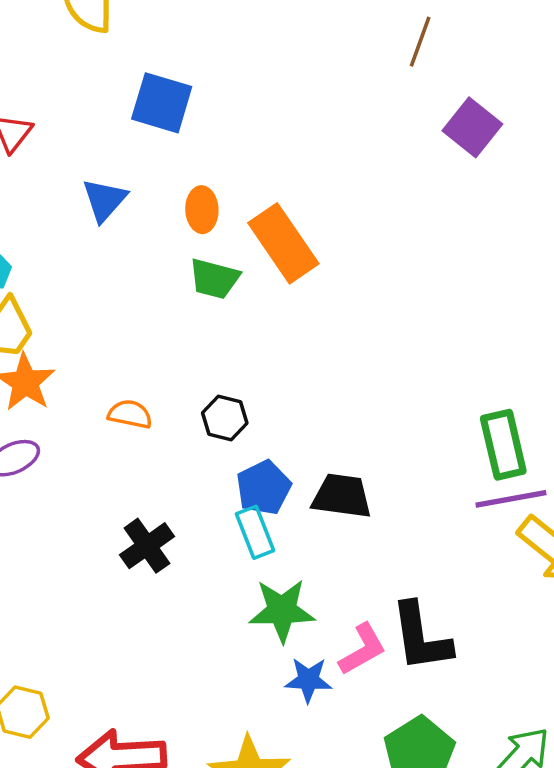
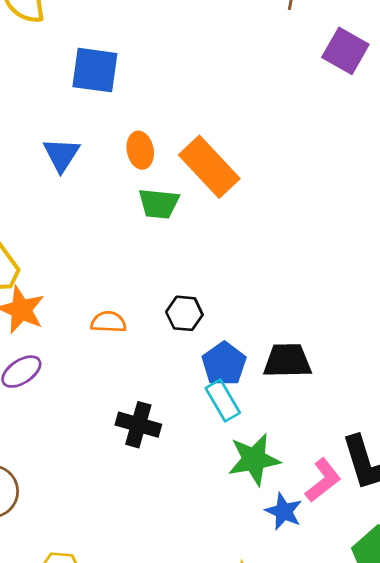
black cross: (147, 546) -> (138, 425), turned -30
blue star: (308, 680) -> (284, 511), turned 30

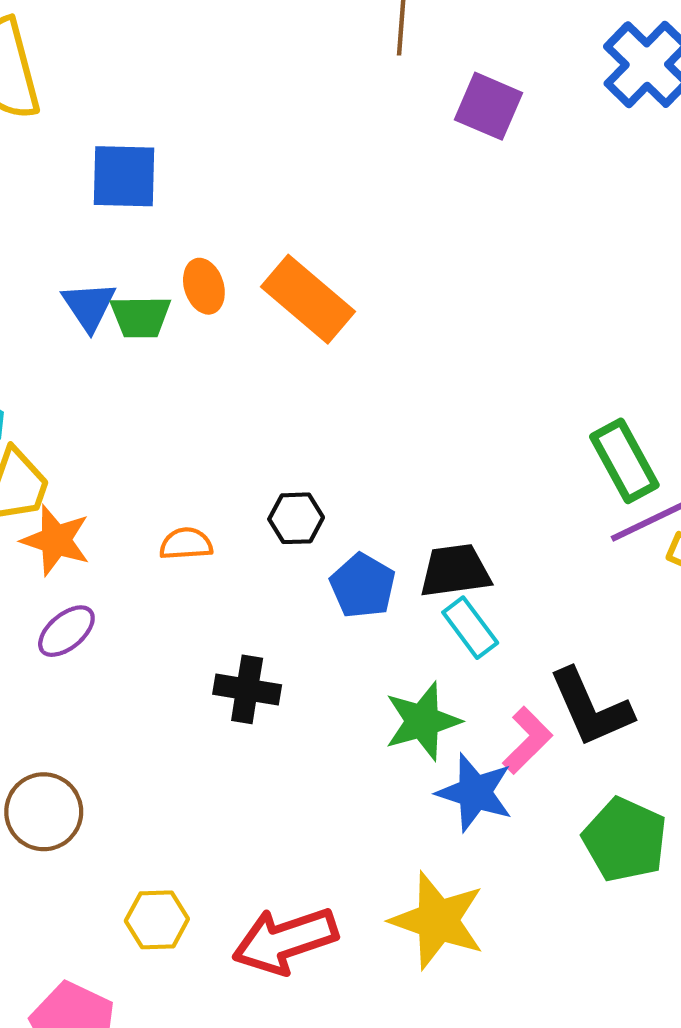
green trapezoid: (159, 204) -> (140, 317), moved
cyan rectangle: (223, 400) -> (470, 628), moved
blue star: (284, 511) -> (475, 793), size x1.4

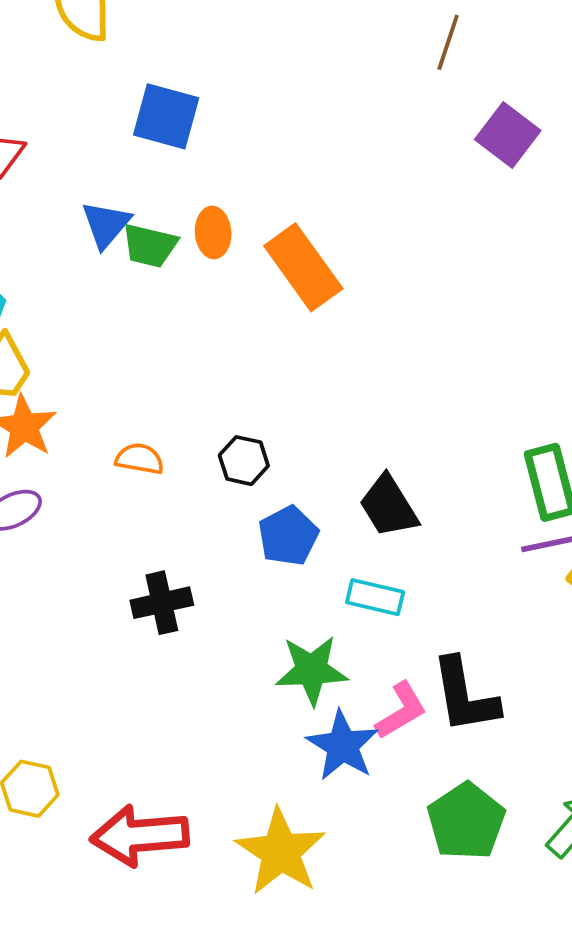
black trapezoid: (455, 571) -> (389, 506), moved, turned -128
cyan rectangle: (470, 628) -> (375, 597), turned -54
black cross: (247, 689) -> (162, 603), turned -36

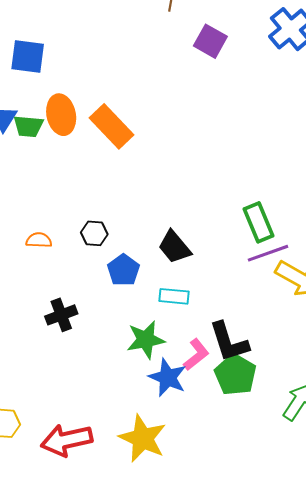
orange ellipse: (213, 232) -> (61, 115), size x1.5
green pentagon: (466, 821) -> (235, 375), moved

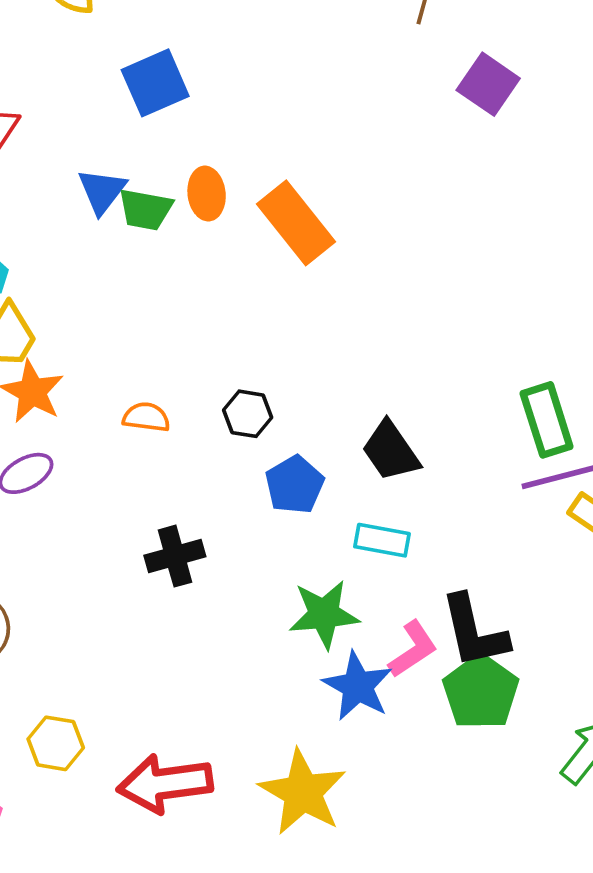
blue square: (28, 56) -> (155, 83), turned -36
orange ellipse: (61, 115) -> (207, 194), size x0.7

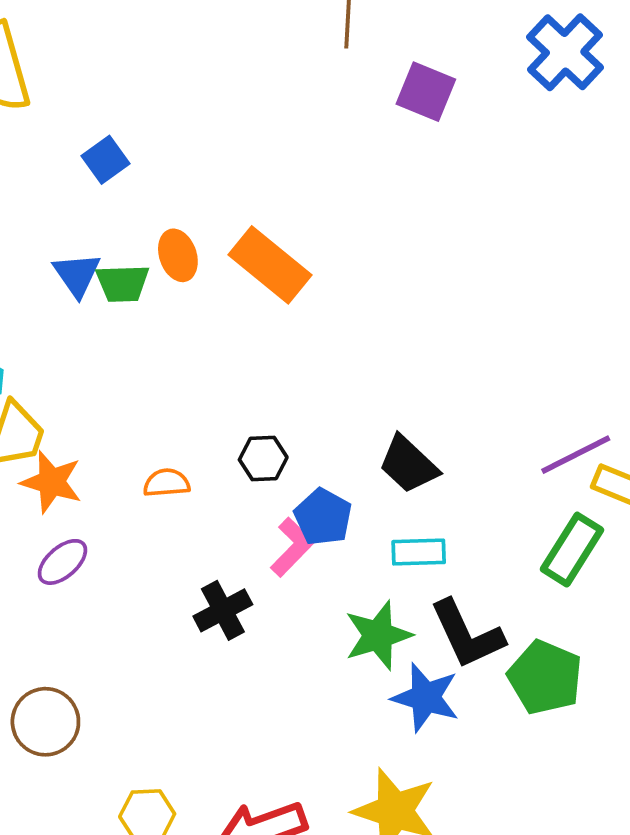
blue square: (155, 83) -> (106, 160), size x0.7
green rectangle: (547, 420) -> (572, 550), moved, turned 62
black L-shape: (474, 631) -> (467, 634), moved
pink L-shape: (413, 649) -> (292, 547), moved

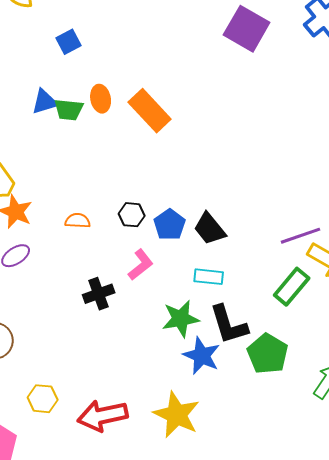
purple square: (426, 92) -> (247, 29), size x1.4
blue triangle: (77, 275) -> (45, 102), turned 40
blue pentagon: (323, 517) -> (170, 225), moved

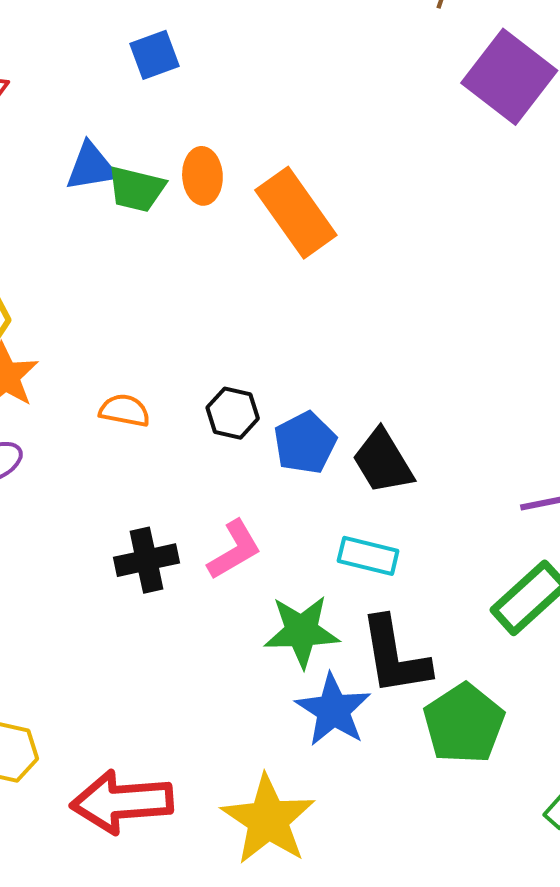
pink L-shape: (141, 265) -> (234, 550), moved

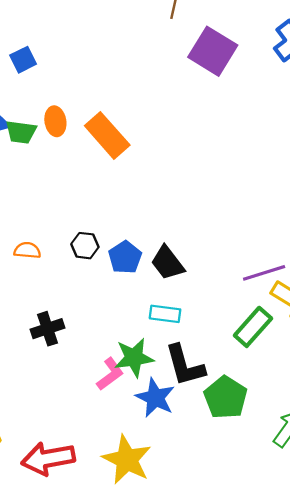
pink L-shape: (234, 550) -> (110, 374), moved

